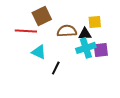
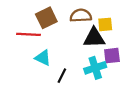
brown semicircle: (67, 31) -> (81, 16), moved
black triangle: (85, 34) -> (94, 38), size x1.5
cyan cross: (86, 48) -> (95, 68), moved

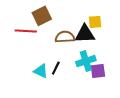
brown semicircle: (81, 16) -> (65, 37), moved
purple square: (112, 56) -> (98, 71), moved
cyan triangle: (43, 58) -> (41, 71), moved

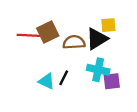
brown square: (42, 16) -> (48, 32), moved
black triangle: (85, 34) -> (97, 39), turned -30
cyan cross: (86, 61) -> (98, 70), turned 30

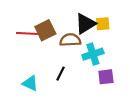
black triangle: (97, 39) -> (85, 24), moved
cyan cross: (98, 70) -> (93, 54), moved, turned -30
cyan triangle: (47, 81) -> (30, 83), moved

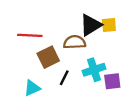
brown square: (45, 30) -> (48, 57), moved
cyan cross: (93, 54) -> (94, 70), moved
cyan triangle: (30, 83) -> (32, 88), turned -49

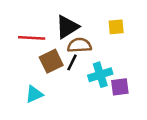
black triangle: (91, 25) -> (67, 27), moved
black line: (64, 78) -> (72, 62), moved

